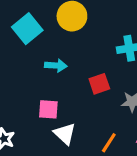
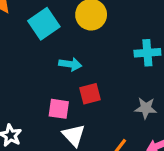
red square: (99, 84) -> (90, 94), moved

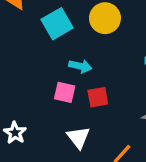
pink square: (59, 109) -> (65, 92), moved

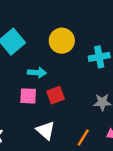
yellow circle: (105, 18) -> (62, 41), moved

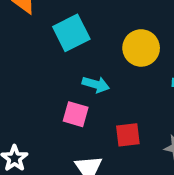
red square: (56, 95) -> (128, 135), moved

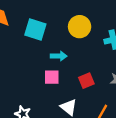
cyan square: (71, 33) -> (35, 29), turned -30

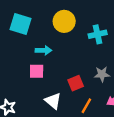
red square: (86, 81) -> (76, 83), moved

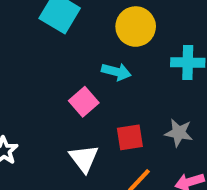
cyan arrow: (43, 50) -> (116, 72), moved
pink square: (37, 71) -> (84, 102), moved, turned 35

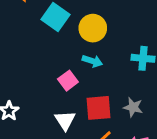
yellow circle: (136, 27) -> (93, 28), moved
red square: (130, 137) -> (99, 108), size x1.4

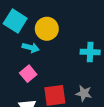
cyan arrow: (92, 61) -> (31, 48), moved

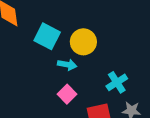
cyan cross: (90, 52) -> (117, 82), moved, turned -30

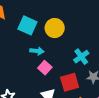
cyan arrow: (67, 65) -> (37, 51), moved

